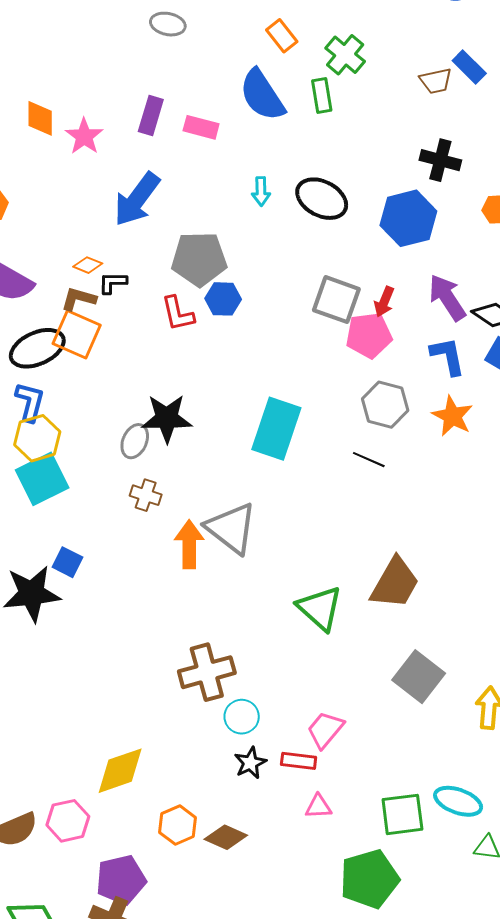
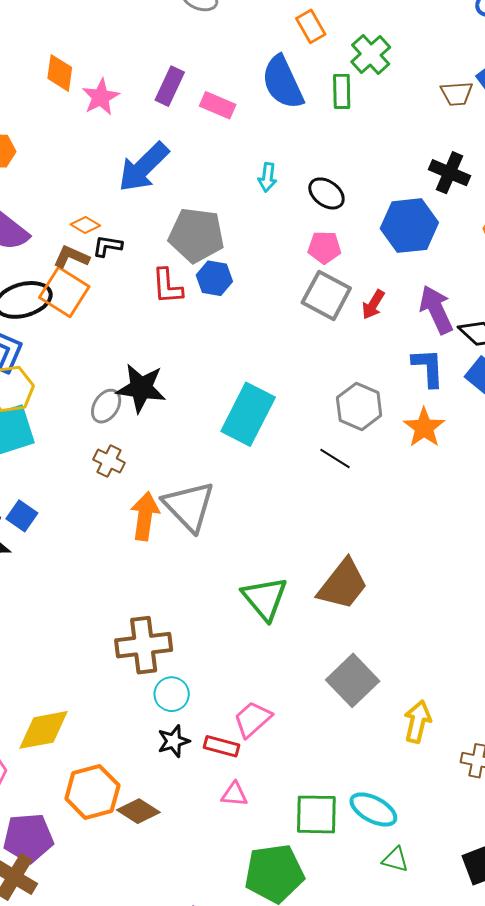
black ellipse: (322, 199) -> (326, 193), size x0.7
pink pentagon: (369, 335) -> (324, 247), moved, size x0.7
orange hexagon: (178, 825) -> (92, 792), size x1.4

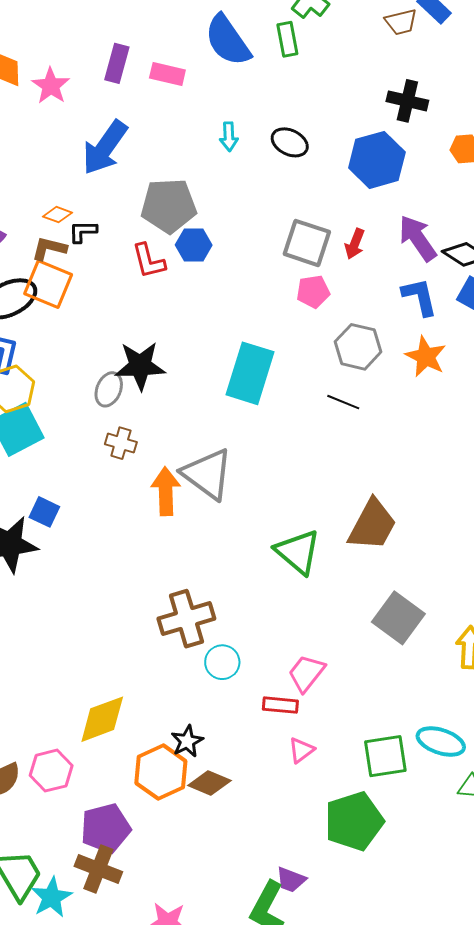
pink pentagon: (324, 247) -> (313, 292), moved
black star: (174, 741) -> (187, 741), moved
pink triangle: (234, 794) -> (301, 750), turned -32

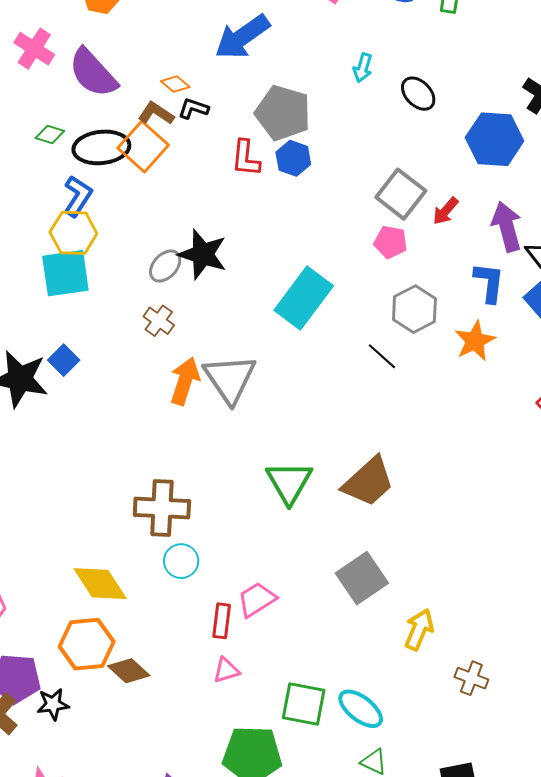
red rectangle: (280, 705) -> (222, 621), turned 72
yellow diamond: (102, 719) -> (100, 584), moved, turned 58
black star: (187, 741) -> (53, 704), moved

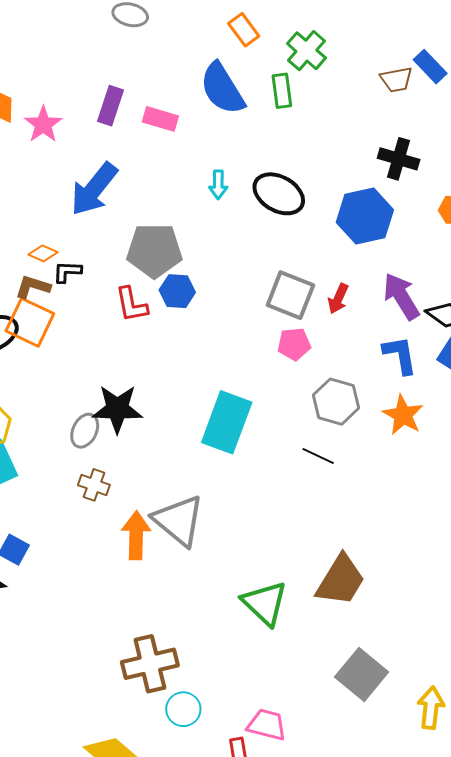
black ellipse: (418, 94) -> (279, 194), size x1.4
pink trapezoid: (257, 599) -> (267, 725), turned 63

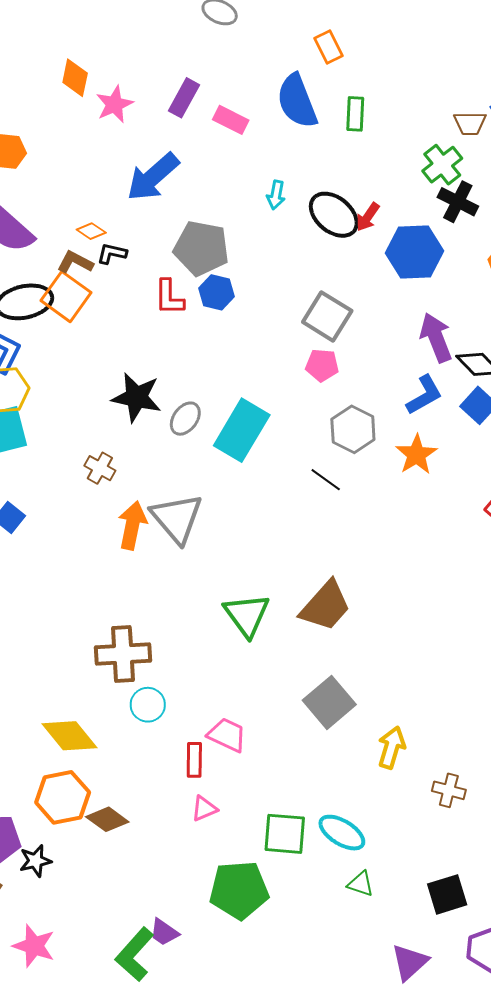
green cross: (306, 51) -> (442, 165), moved
red arrow: (338, 299) -> (368, 217), moved
blue L-shape: (400, 355) -> (424, 395), turned 60
gray ellipse: (85, 431) -> (185, 419), moved

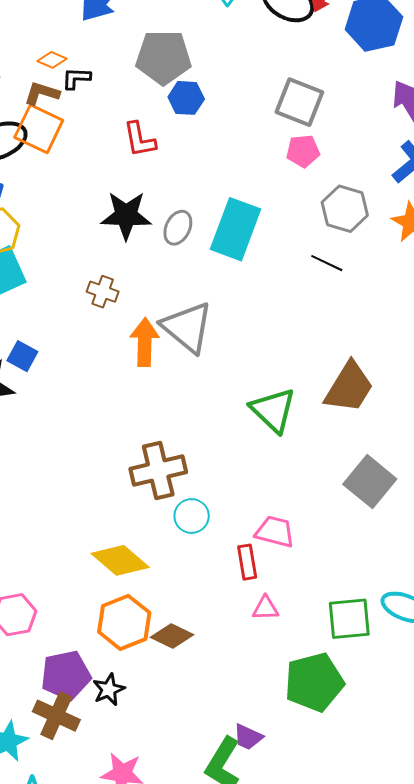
red L-shape: (169, 297) -> (140, 139), moved
pink triangle: (204, 809) -> (265, 608), turned 32

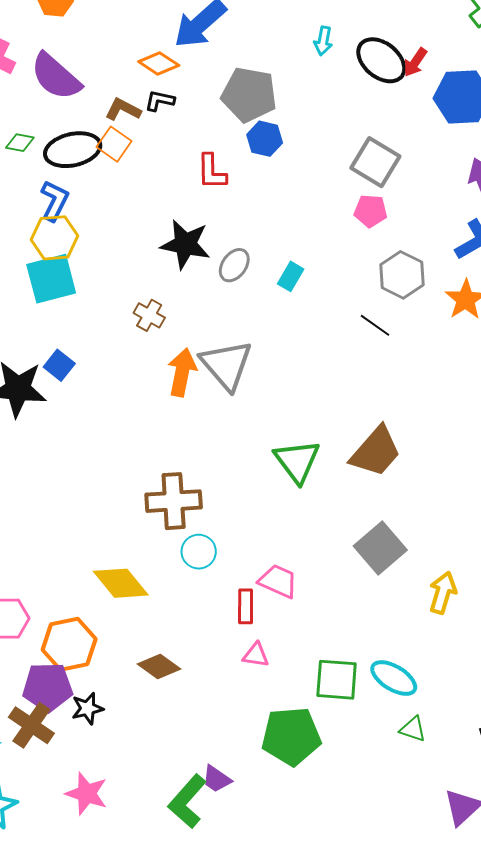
orange diamond: (52, 60) -> (159, 63), moved, size x1.4
orange square: (39, 129) -> (114, 144), size x0.7
cyan rectangle: (235, 229) -> (291, 276), size x0.5
orange hexagon: (124, 622) -> (69, 644), moved

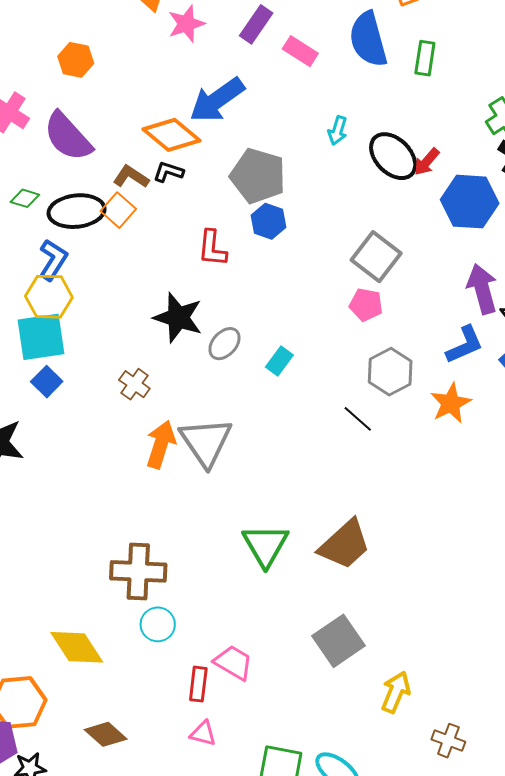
orange diamond: (159, 63) -> (172, 135), size x1.4
blue square: (59, 365) -> (47, 382), moved

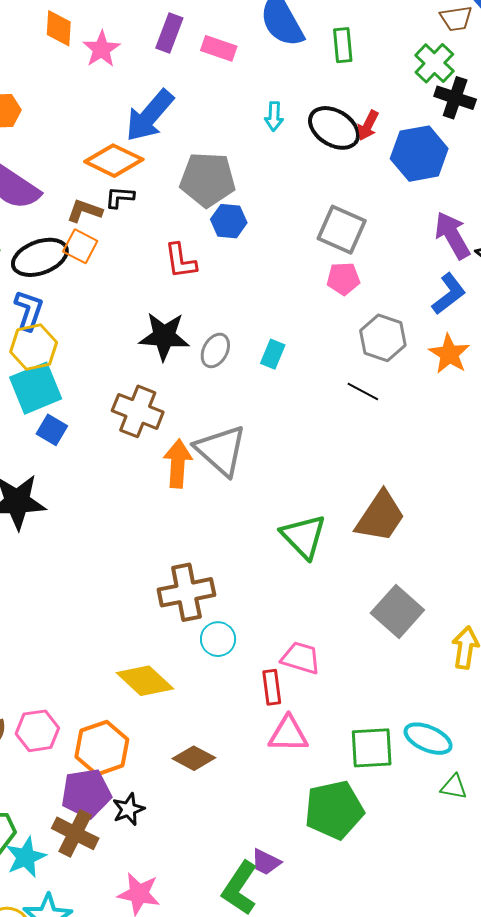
green rectangle: (425, 58) -> (343, 45), moved
brown cross: (134, 384) -> (138, 411), size x1.6
pink triangle: (203, 734) -> (288, 734), size x1.5

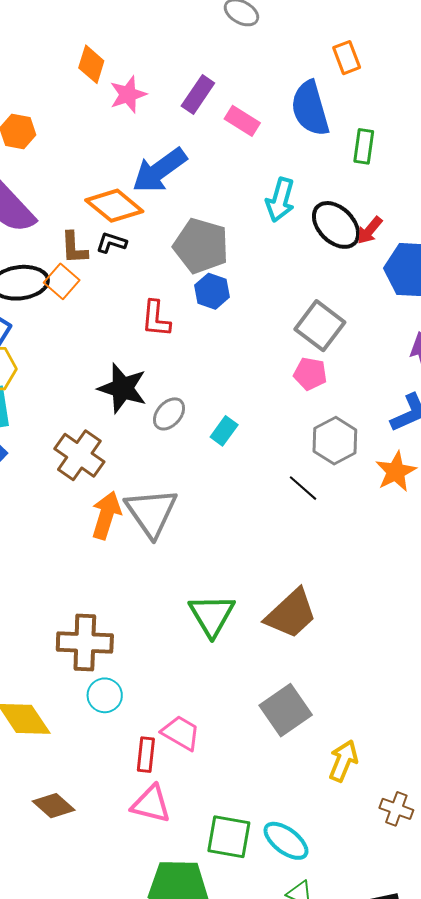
cyan arrow: (274, 116) -> (280, 200), size x1.5
brown L-shape: (85, 211) -> (74, 248), turned -126

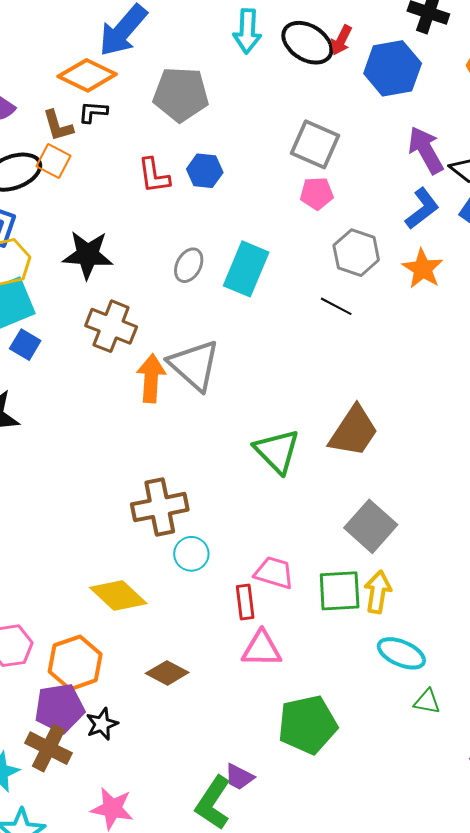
blue hexagon: (212, 291) -> (205, 171), moved
black star: (122, 388) -> (88, 255), moved
cyan rectangle: (224, 431) -> (246, 269), size x1.8
yellow arrow: (343, 761) -> (378, 592), moved
green square: (229, 837) -> (340, 591), moved

